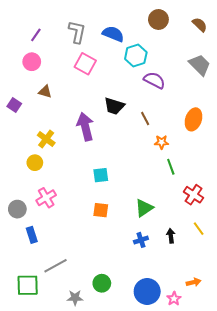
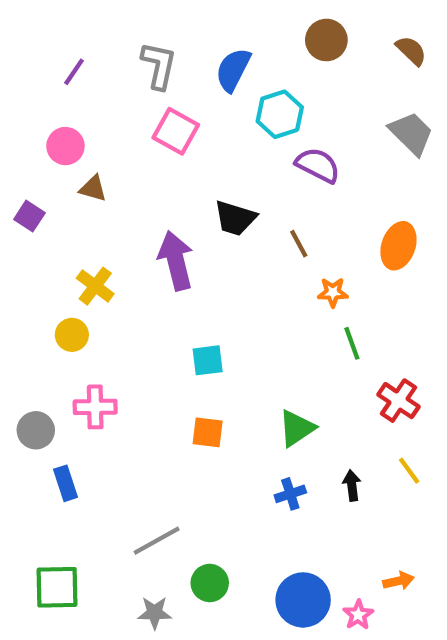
blue semicircle: (113, 34) -> (233, 70), turned -85
pink circle: (32, 62) -> (65, 146), moved
pink cross: (46, 198) -> (95, 407), turned 30
gray line: (55, 266) -> (157, 541), moved

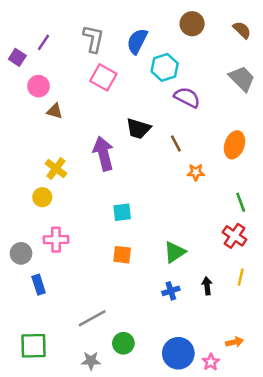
purple square: (29, 216) -> (17, 57), moved
green line: (352, 343) -> (241, 202), moved
yellow line: (409, 471) -> (241, 277), turned 49

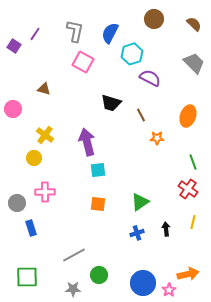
pink circle: (39, 86) -> (13, 109), moved
purple arrow: (103, 154) -> (87, 142), moved
orange arrow: (234, 342) -> (188, 274), size x1.5

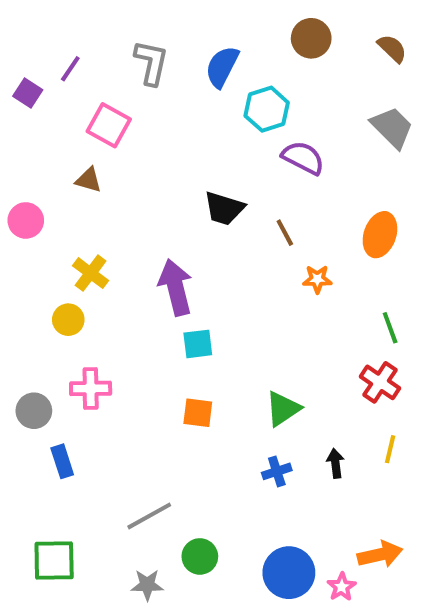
pink square: (83, 62) -> (109, 125), moved

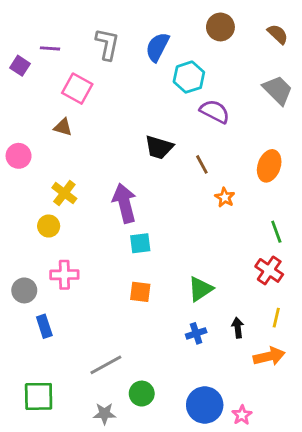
purple line: (70, 69) -> (50, 48), turned 60
orange star: (317, 279) -> (225, 197), turned 30
orange arrow: (380, 554) -> (269, 356), moved

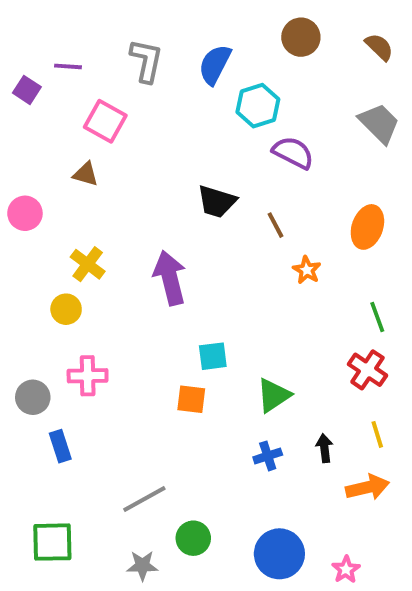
cyan square: (140, 243) -> (213, 356), moved
yellow line: (276, 318) -> (377, 434), turned -30
pink star: (242, 415) -> (346, 569), moved

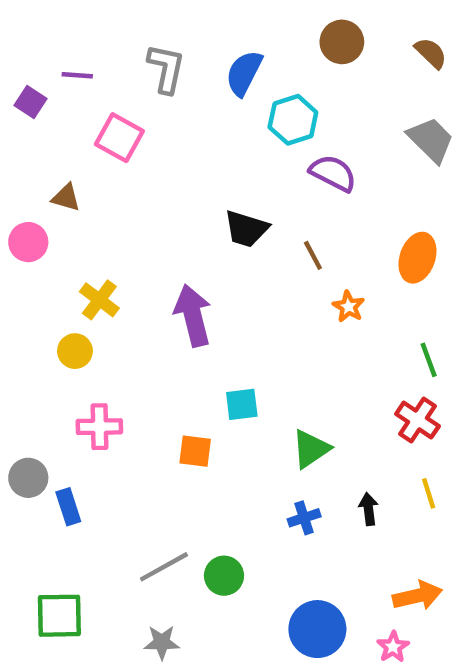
brown triangle: (86, 174) -> (66, 198), moved
gray circle: (33, 397) -> (28, 478), moved
orange square: (191, 399) -> (195, 451), moved
orange arrow: (367, 487) -> (417, 596), moved
green circle: (193, 538) -> (224, 576), moved

